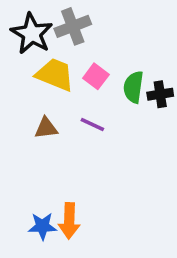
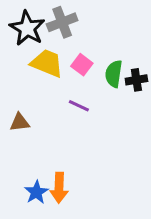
brown triangle: (46, 128) -> (20, 122), moved
blue star: (42, 226) -> (36, 192), turned -30

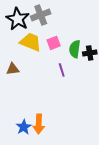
pink square: (82, 65) -> (54, 43), turned 32
purple line: (79, 106) -> (62, 70), moved, turned 48
brown triangle: (20, 122) -> (13, 69), moved

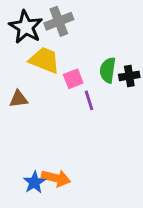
pink square: (54, 43) -> (73, 79), moved
orange arrow: (39, 124) -> (56, 178), turned -78

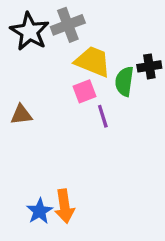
yellow trapezoid: (44, 60) -> (93, 61), moved
black cross: (129, 76) -> (149, 66), moved
orange arrow: (56, 178) -> (65, 206), turned 68

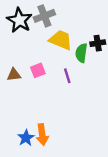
pink square: (84, 91) -> (38, 70), moved

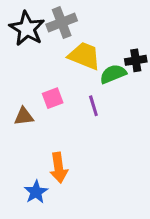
green semicircle: (81, 53) -> (113, 74), turned 60
brown triangle: (14, 75) -> (24, 116), moved
orange arrow: (42, 135) -> (59, 168), moved

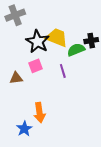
gray cross: (62, 23) -> (15, 15), moved
black star: (27, 29) -> (38, 42), moved

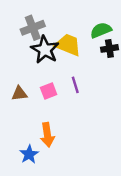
gray cross: (15, 15) -> (33, 28), moved
green semicircle: (76, 50) -> (101, 30), moved
pink square: (35, 66) -> (49, 91), moved

